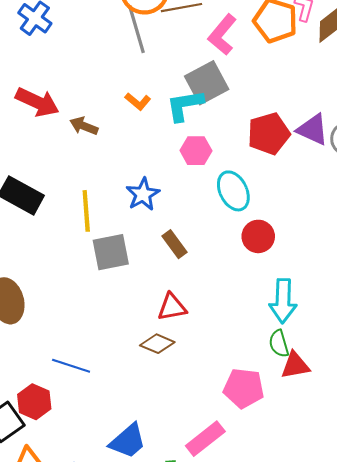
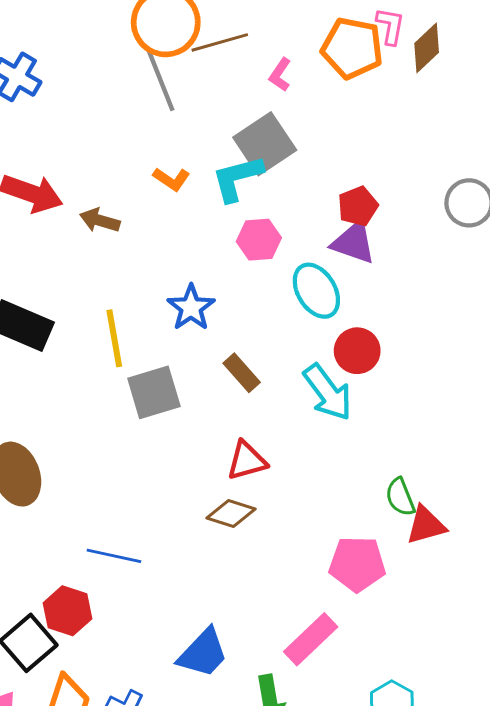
pink L-shape: (222, 35) -> (280, 75), size x0.6
purple triangle: (313, 130) -> (354, 242), moved
red pentagon: (269, 134) -> (358, 206), size x0.7
cyan arrow: (283, 301) -> (328, 392), moved, turned -33

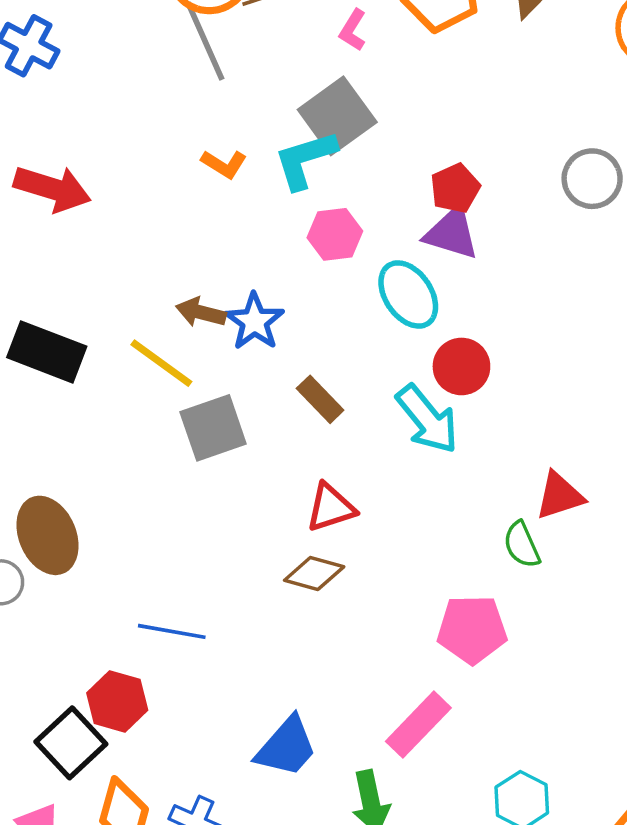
brown arrow: (100, 220) -> (201, 312), moved
yellow line: (114, 338) -> (161, 363), turned -42
red triangle: (426, 525) -> (559, 496), moved

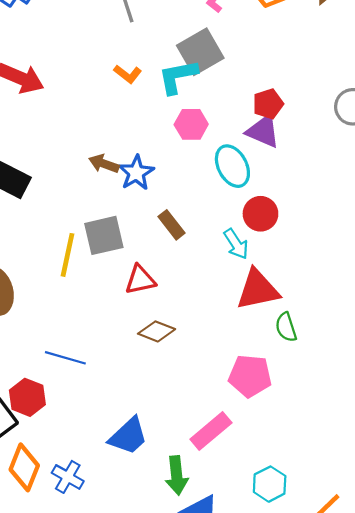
yellow line: (161, 363) -> (68, 255), moved, turned 60
cyan arrow: (427, 419) -> (236, 244), size x0.7
red triangle: (559, 496) -> (258, 290), moved, size x1.4
red triangle: (331, 508) -> (140, 280), moved

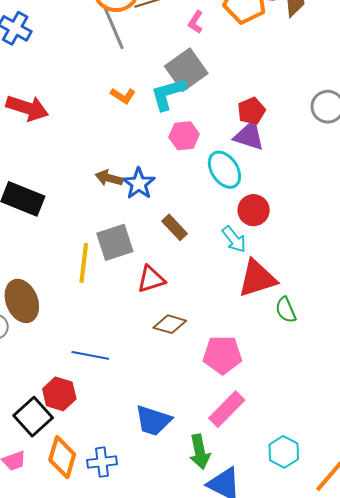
pink pentagon: (250, 376) -> (222, 355), moved
blue trapezoid: (128, 436) -> (153, 421), turned 66
blue cross: (68, 477) -> (102, 462), turned -32

